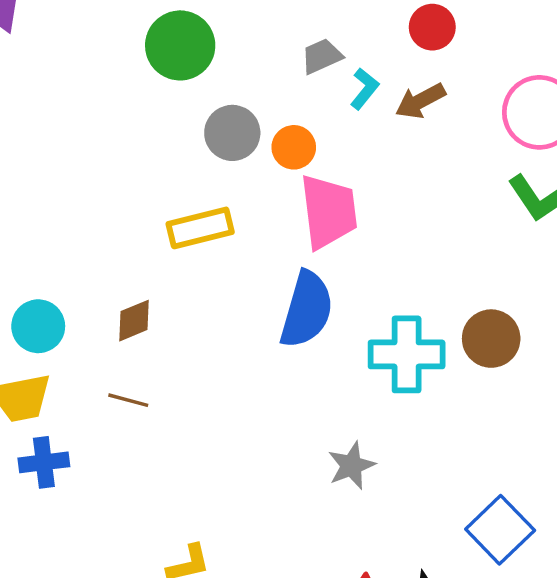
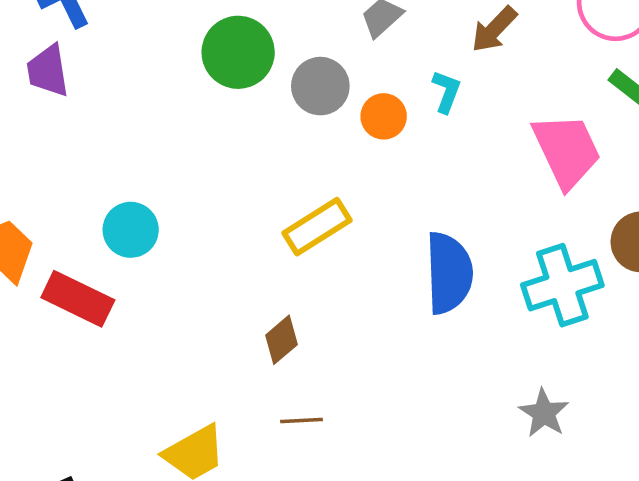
cyan L-shape: (365, 89) -> (446, 91), moved
gray circle: (232, 133) -> (320, 86), moved
pink trapezoid: (329, 212) -> (567, 151), moved
cyan circle: (38, 326) -> (131, 230), moved

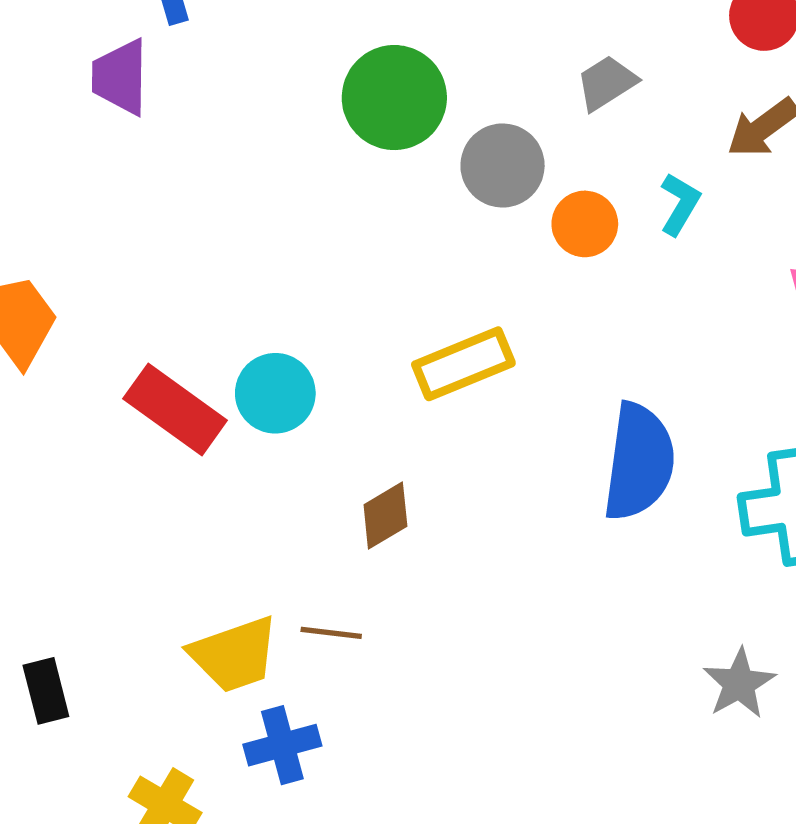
cyan circle: (131, 230) -> (275, 393), moved
red rectangle: (78, 299) -> (175, 410), moved
brown line: (302, 420) -> (331, 633), moved

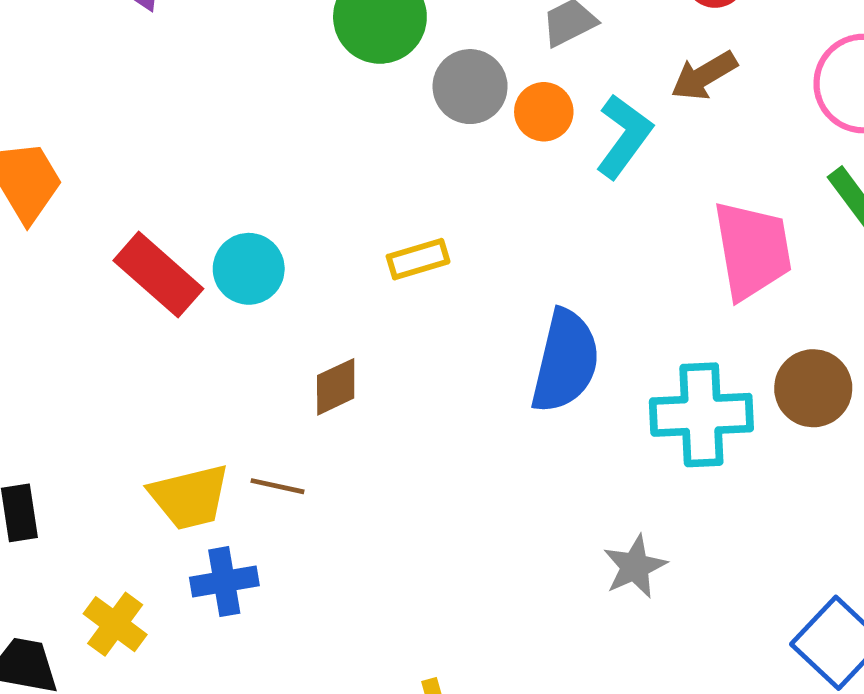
cyan L-shape: (680, 204) -> (624, 136), size x1.5
orange circle: (585, 224) -> (544, 112), moved
yellow rectangle: (463, 364) -> (418, 259), size x0.7

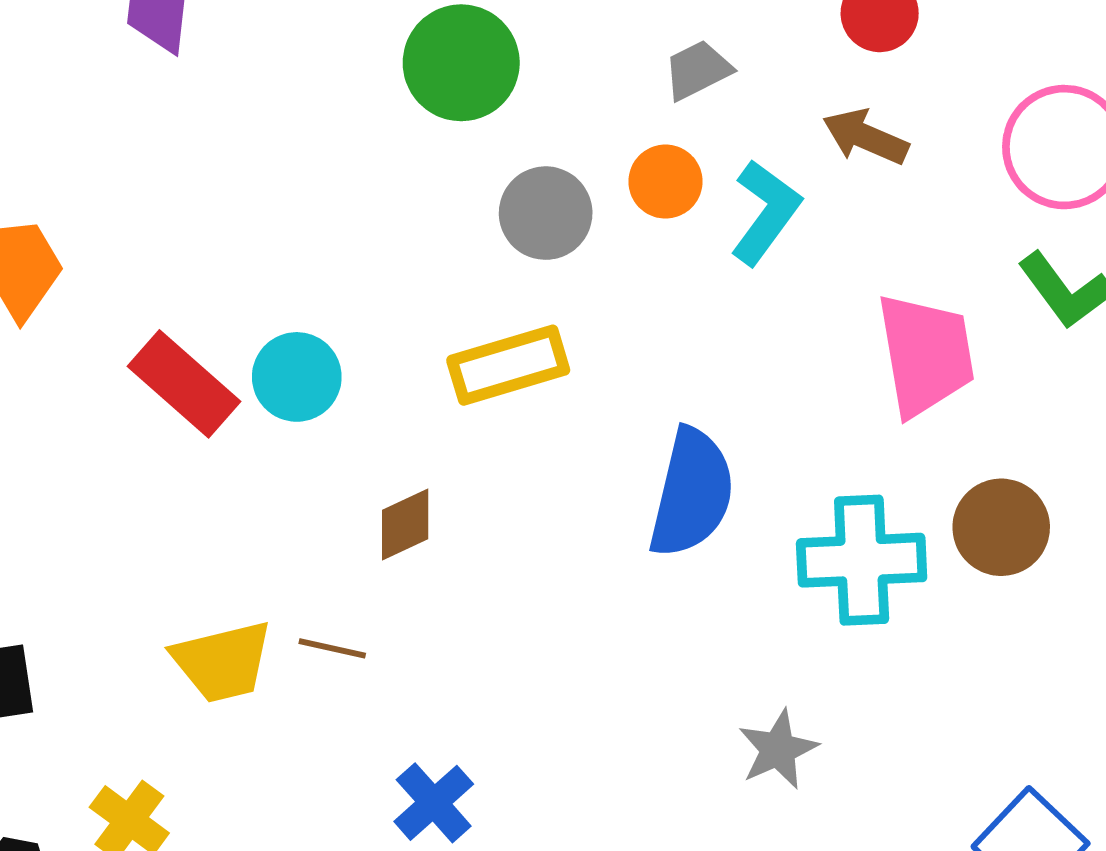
brown arrow: (704, 76) -> (866, 137), turned 54
gray circle: (470, 87) -> (546, 213), moved
yellow rectangle: (418, 259) -> (508, 365), size x1.5
blue cross: (224, 582) -> (434, 803), moved, turned -32

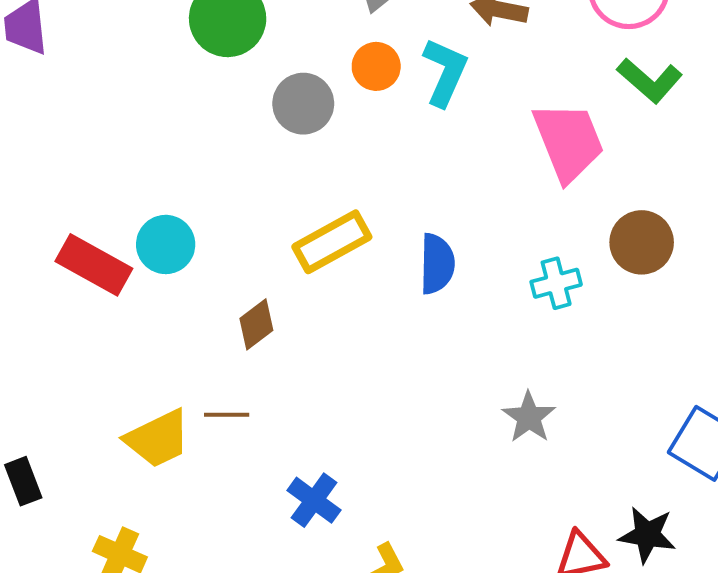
yellow rectangle: (508, 365) -> (332, 242), moved
blue semicircle: (692, 493) -> (437, 264), size x0.7
cyan cross: (862, 560) -> (556, 283), size x0.6

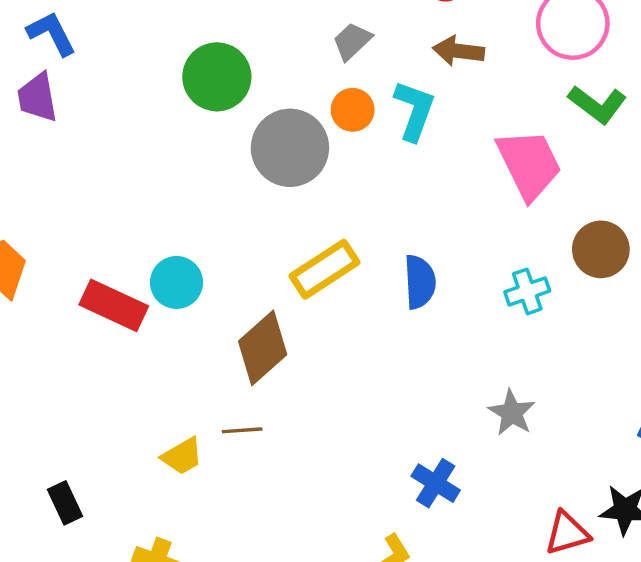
gray circle: (303, 104) -> (290, 148), size x1.4
brown diamond: (256, 324) -> (263, 348), size x1.6
yellow trapezoid: (158, 439) -> (182, 456), size x0.7
blue cross: (314, 500) -> (436, 483), moved

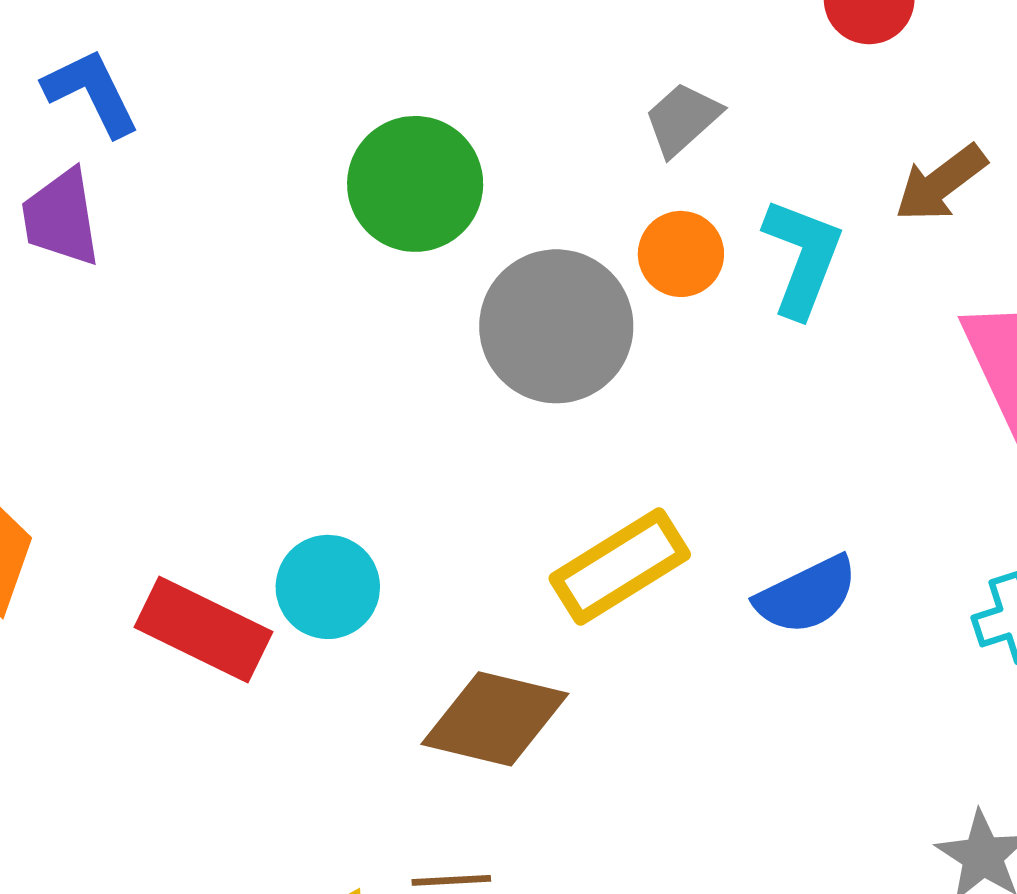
brown arrow: (458, 51) -> (941, 183), moved, turned -45
blue semicircle: (420, 282) -> (807, 595), turned 66
brown diamond: (263, 348) -> (495, 719), turned 54

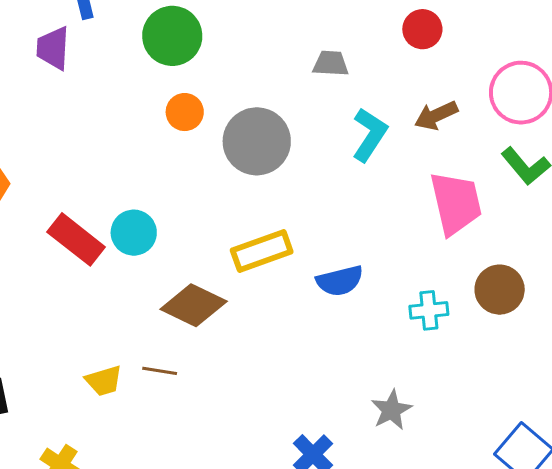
gray trapezoid: (683, 119) -> (331, 64), turned 33
green circle: (415, 184) -> (172, 36), moved
orange circle: (681, 254) -> (185, 112), moved

